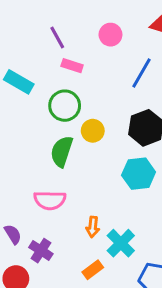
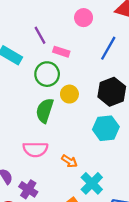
purple line: (57, 38) -> (40, 35), moved
pink rectangle: (72, 66) -> (61, 52), moved
orange arrow: (93, 227) -> (69, 161), moved, turned -63

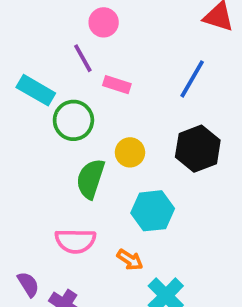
pink circle: (84, 18) -> (104, 22), moved
green circle: (47, 74) -> (73, 120), moved
cyan hexagon: (106, 128) -> (153, 211), moved

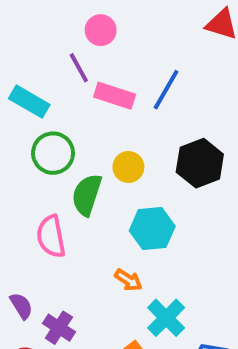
blue line: (192, 79) -> (166, 90), moved
pink rectangle: (117, 85) -> (115, 96), size x1.4
green circle: (73, 120) -> (53, 153), moved
pink semicircle: (75, 241) -> (51, 236), moved, turned 78

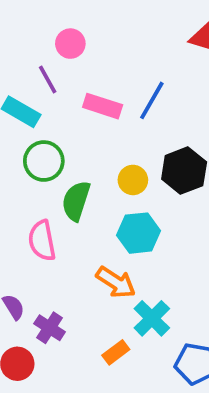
pink circle: (101, 30) -> (70, 44), moved
purple line: (79, 68) -> (48, 80), moved
yellow circle: (128, 167) -> (133, 180), moved
orange arrow: (128, 280) -> (116, 282), size x1.5

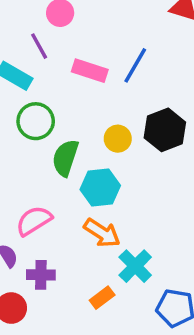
cyan hexagon: (139, 233) -> (100, 188), moved
pink semicircle: (42, 241) -> (34, 221), moved, turned 69
purple cross: (50, 328) -> (41, 275), turned -32

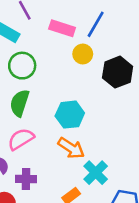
yellow circle: (118, 139) -> (83, 54), moved
green semicircle: (65, 158) -> (20, 103), moved

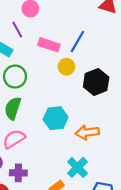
orange arrow: (71, 148) -> (87, 132), moved, turned 140

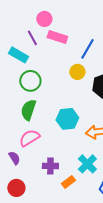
pink rectangle: (49, 45) -> (57, 37), moved
purple cross: (18, 173) -> (50, 166), moved

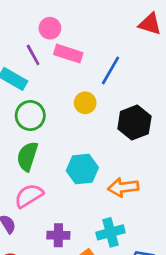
yellow circle: (77, 72) -> (85, 103), moved
cyan cross: (87, 164) -> (111, 232), turned 30

